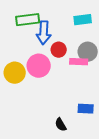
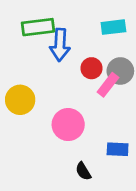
red circle: (59, 50) -> (92, 68), moved
pink rectangle: (79, 62) -> (108, 85), turned -54
pink circle: (39, 66) -> (68, 125), moved

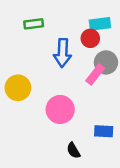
green rectangle: (38, 27) -> (34, 24), size x0.7
blue arrow: (60, 45) -> (63, 53), moved
red circle: (92, 68) -> (90, 38), moved

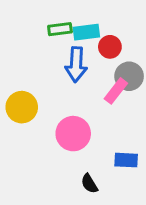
green rectangle: (34, 24) -> (60, 29), moved
cyan rectangle: (100, 24) -> (86, 32), moved

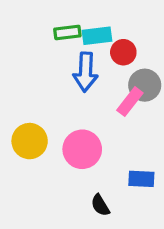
yellow circle: (22, 107) -> (30, 141), moved

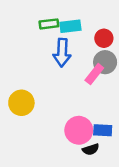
red circle: (123, 52) -> (104, 38), moved
pink circle: (82, 149) -> (79, 130), moved
black semicircle: (100, 205) -> (91, 149), moved, turned -77

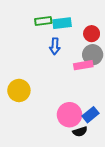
blue arrow: (62, 53) -> (55, 46), size x0.7
pink rectangle: (94, 74) -> (83, 65), turned 42
blue rectangle: (103, 130) -> (91, 115), turned -42

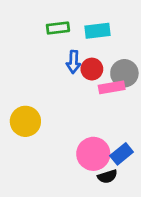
cyan rectangle: (62, 23) -> (98, 31), moved
red circle: (92, 34) -> (92, 69), moved

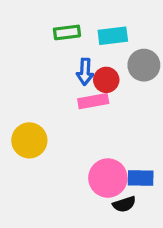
gray circle: (124, 73) -> (144, 65), moved
pink rectangle: (112, 87) -> (93, 101), moved
blue rectangle: (122, 154) -> (141, 178), turned 40

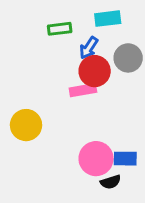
cyan rectangle: (113, 36) -> (108, 19), moved
blue arrow: (85, 72) -> (89, 48), moved, turned 30
red circle: (106, 80) -> (95, 71), size x1.4

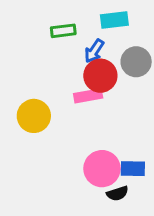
yellow circle: (26, 125) -> (34, 116), moved

